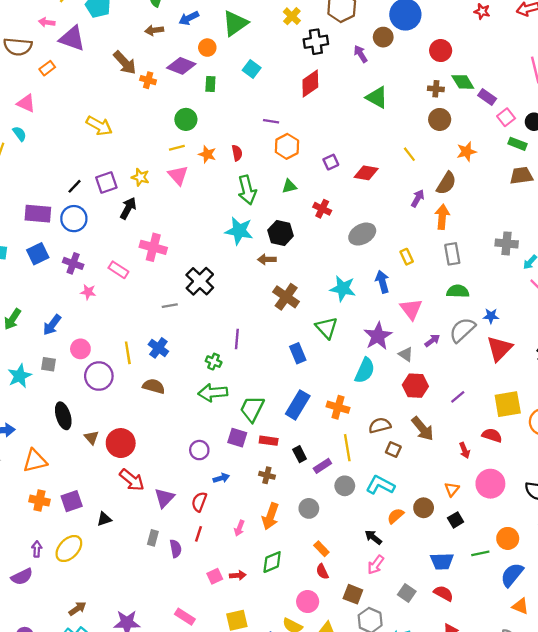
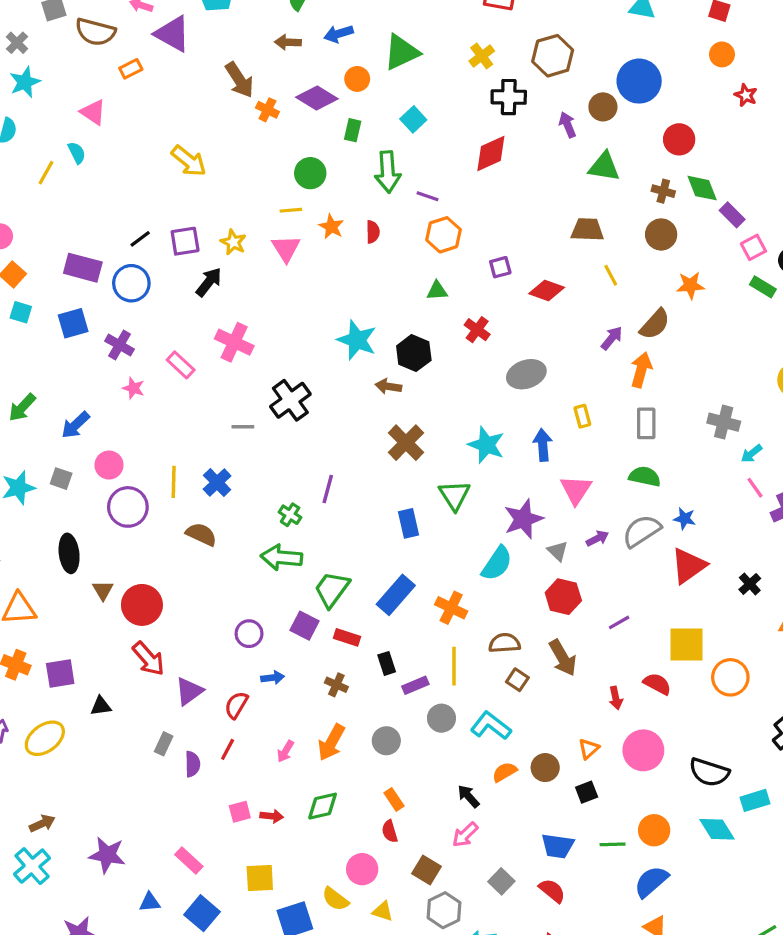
green triangle: (377, 97) -> (604, 167), moved, turned -30
brown trapezoid: (521, 176) -> (587, 230), moved
green arrow: (247, 190) -> (388, 172), moved

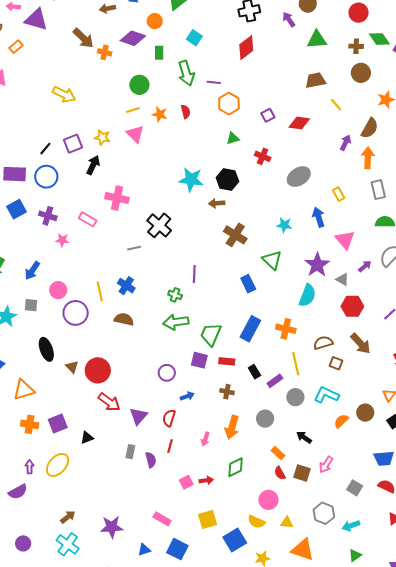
cyan star: (486, 445) -> (284, 225), size x0.7
black arrow: (468, 796) -> (304, 437), moved
brown square: (427, 870) -> (302, 473), moved

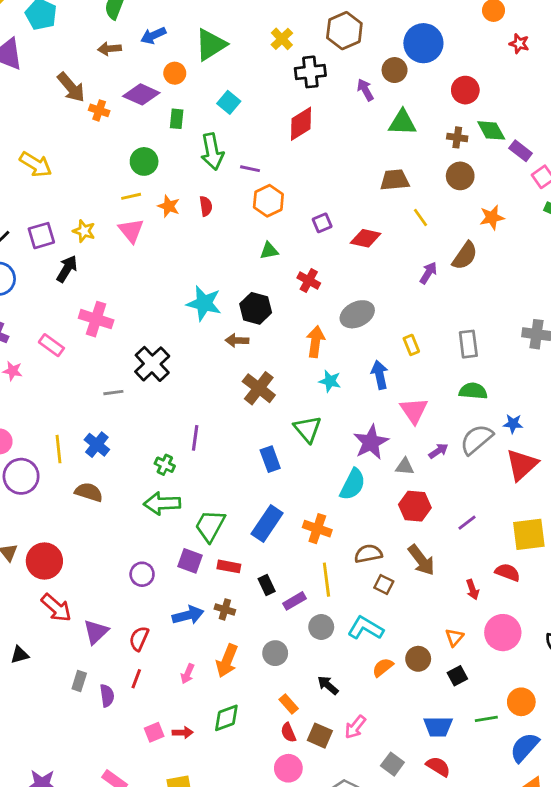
orange arrow: (368, 158) -> (315, 342), moved
gray triangle: (342, 279) -> (405, 467), turned -32
blue arrow: (187, 396) -> (188, 615), moved, size x1.5
pink circle: (268, 500) -> (288, 768), moved

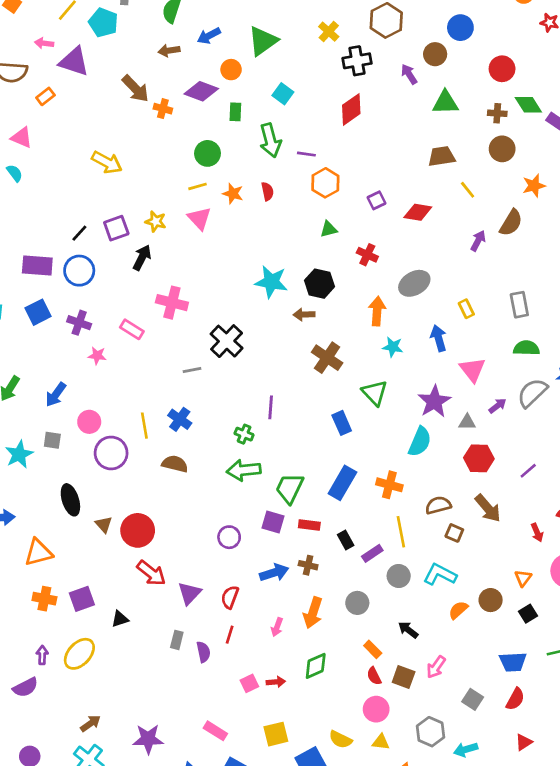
blue circle: (423, 43) -> (460, 28), size x0.7
red semicircle: (438, 767) -> (515, 699), turned 90

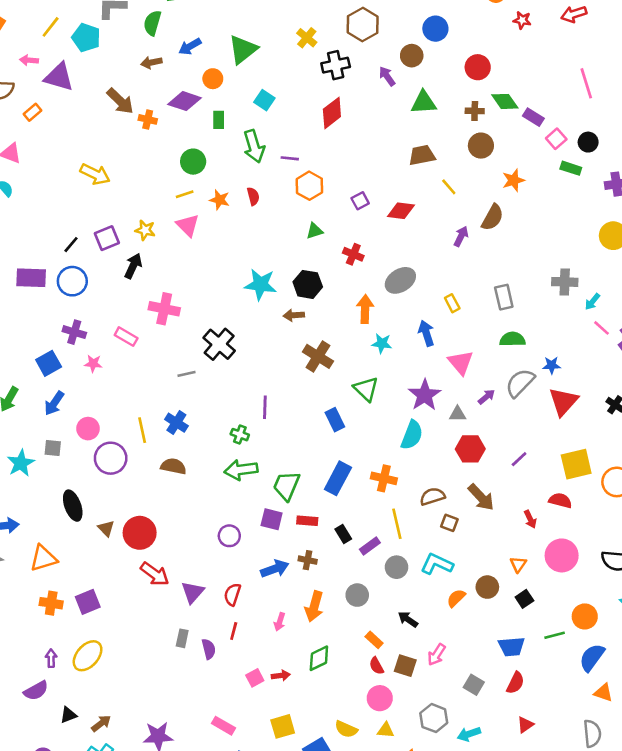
blue square: (38, 312) -> (49, 363), moved
black triangle: (120, 619) -> (68, 715), moved

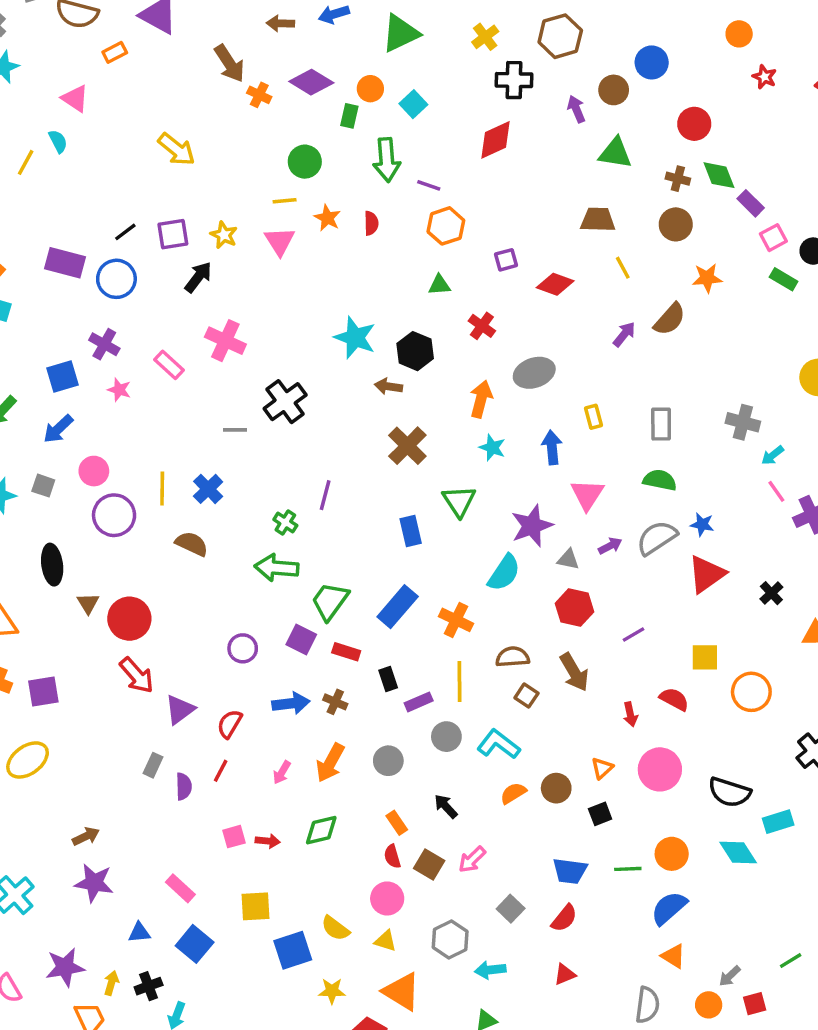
orange circle: (213, 79) -> (370, 89), moved
yellow square: (576, 464) -> (705, 657), size x0.7
brown arrow: (101, 723) -> (86, 836), moved

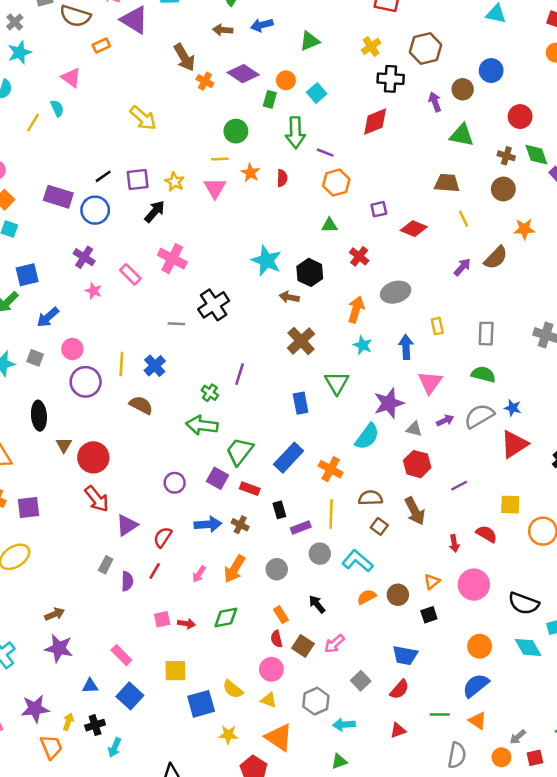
green triangle: (400, 33) -> (310, 41), size x0.7
blue square: (62, 377) -> (27, 275), moved
green line: (628, 869) -> (440, 715), moved

